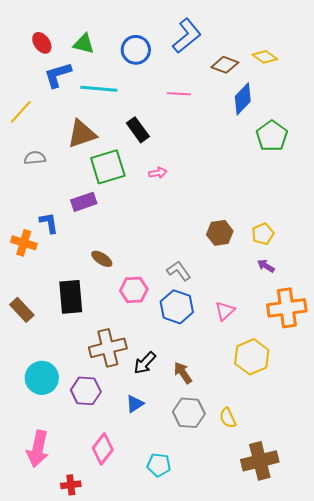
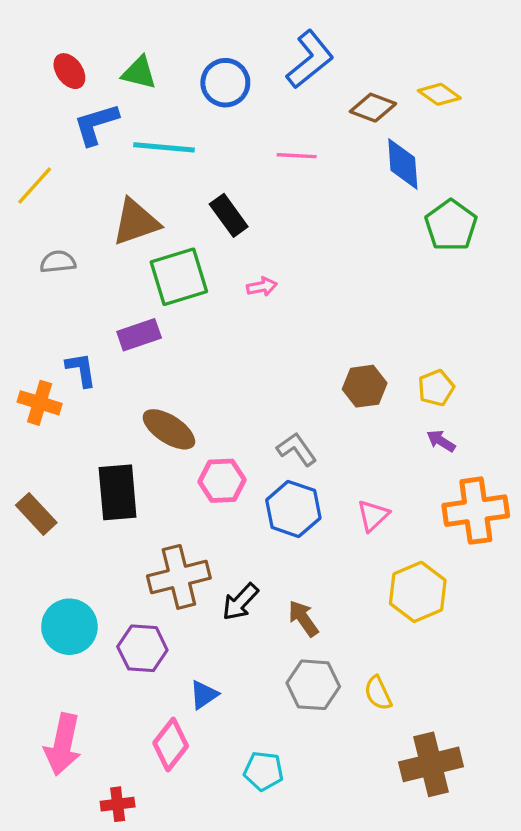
blue diamond: (243, 99) -> (403, 164), turned -48
brown ellipse: (102, 259) -> (169, 429), size x1.5
blue triangle: (135, 404) -> (204, 695), moved

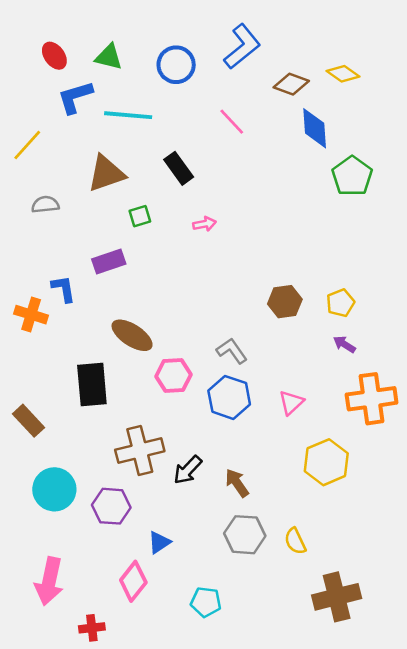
pink line: (297, 156) -> (232, 122), turned 44
green square: (179, 277) -> (140, 216), size x0.5
brown rectangle: (36, 514) -> (28, 421), moved

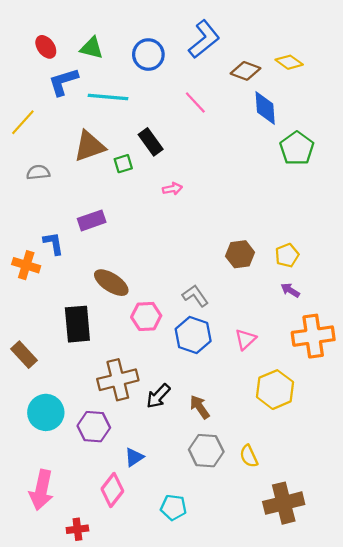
green square: (140, 216) -> (123, 164), moved

